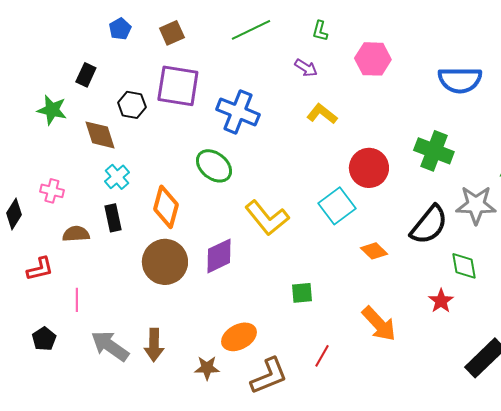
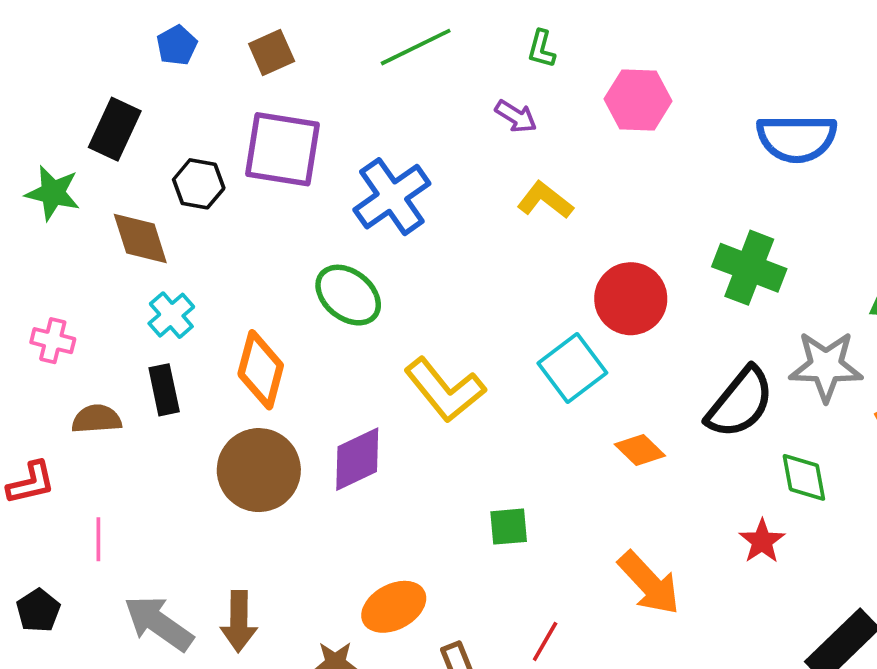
black rectangle: (86, 75) -> (115, 129), size x1.4
blue cross: (238, 112) -> (392, 197), turned 33

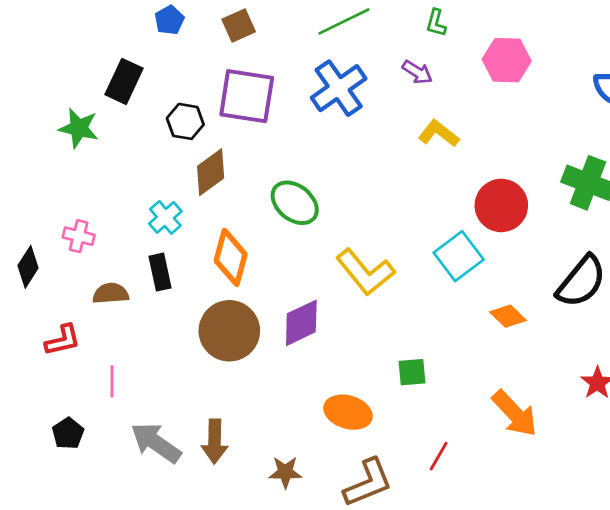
blue cross: (392, 197) -> (339, 88), moved
brown diamond: (140, 239) -> (211, 172), moved, turned 72
orange ellipse: (394, 607) -> (348, 412), moved, turned 45

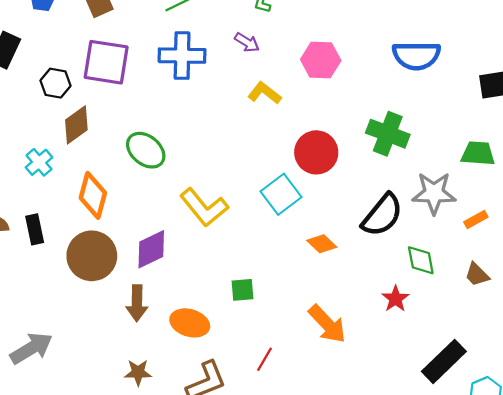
pink hexagon: (507, 60) -> (321, 60), moved
blue cross: (339, 88) -> (182, 56), turned 36
black rectangle: (160, 272) -> (35, 229), moved
brown arrow: (215, 441) -> (137, 303), moved
gray arrow: (156, 443) -> (31, 348), turned 114

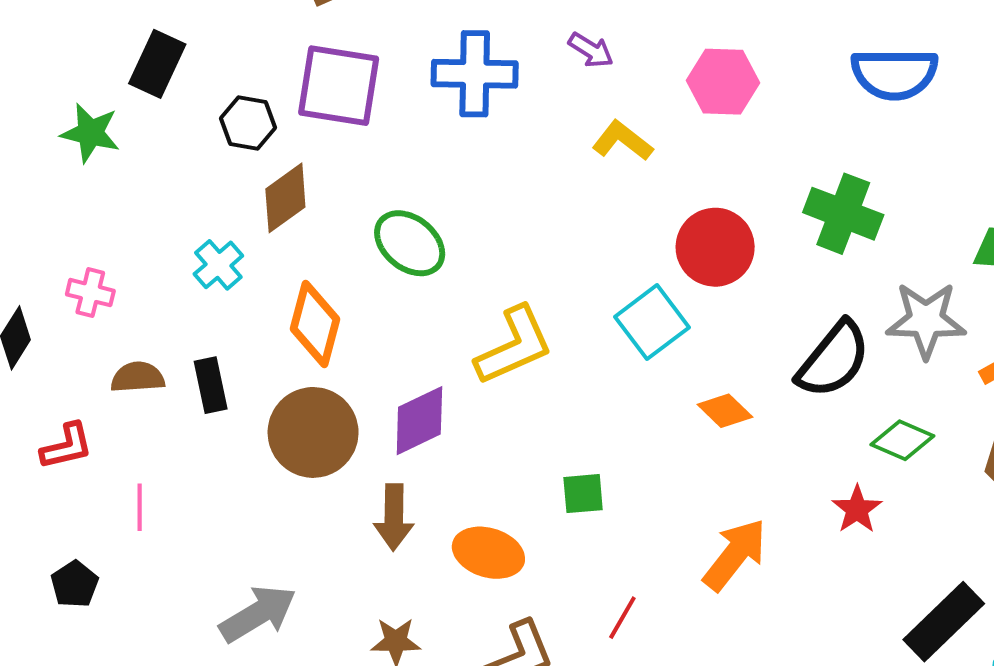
yellow L-shape: (204, 207) -> (514, 346), turned -75
green diamond: (421, 260) -> (902, 440), turned -56
orange arrow: (327, 324) -> (735, 555), turned -99
gray arrow: (31, 348) -> (258, 614), moved

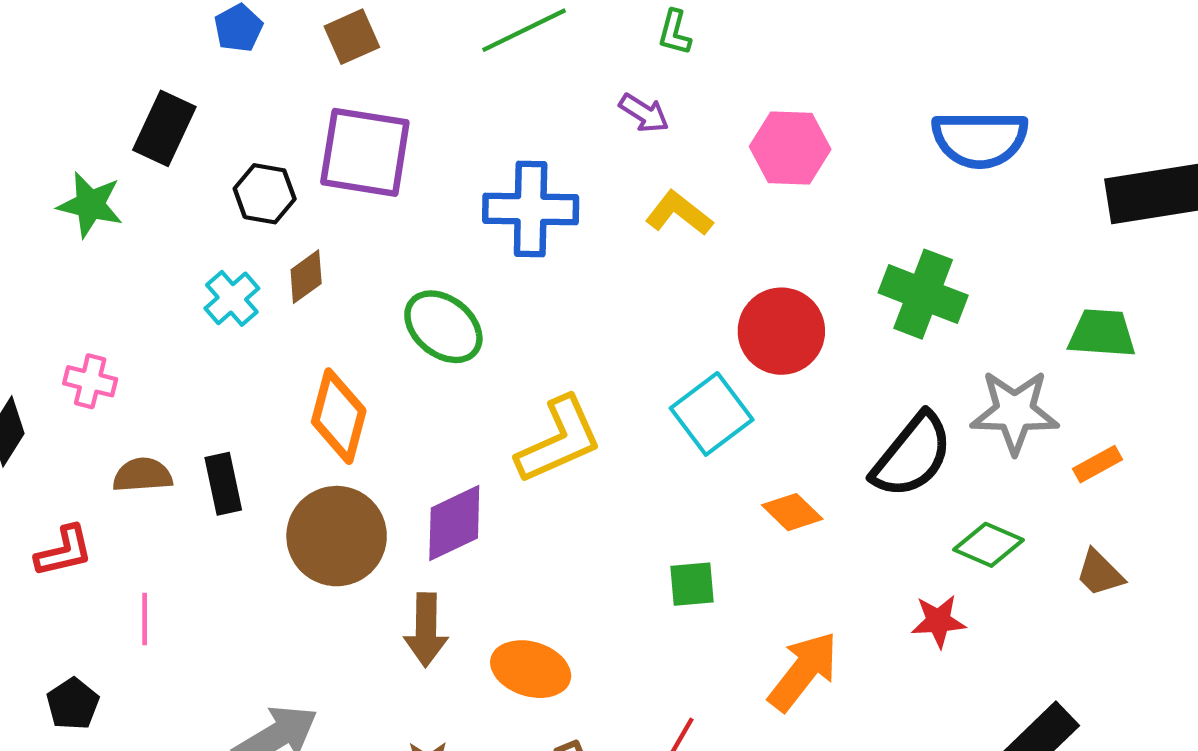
blue cross: (475, 74) -> (531, 209), moved
brown diamond: (285, 198) -> (306, 277), size x0.7
cyan cross: (218, 265) -> (232, 298), moved
green square: (583, 494) -> (692, 584), moved
red star: (857, 509) -> (938, 621), turned 30

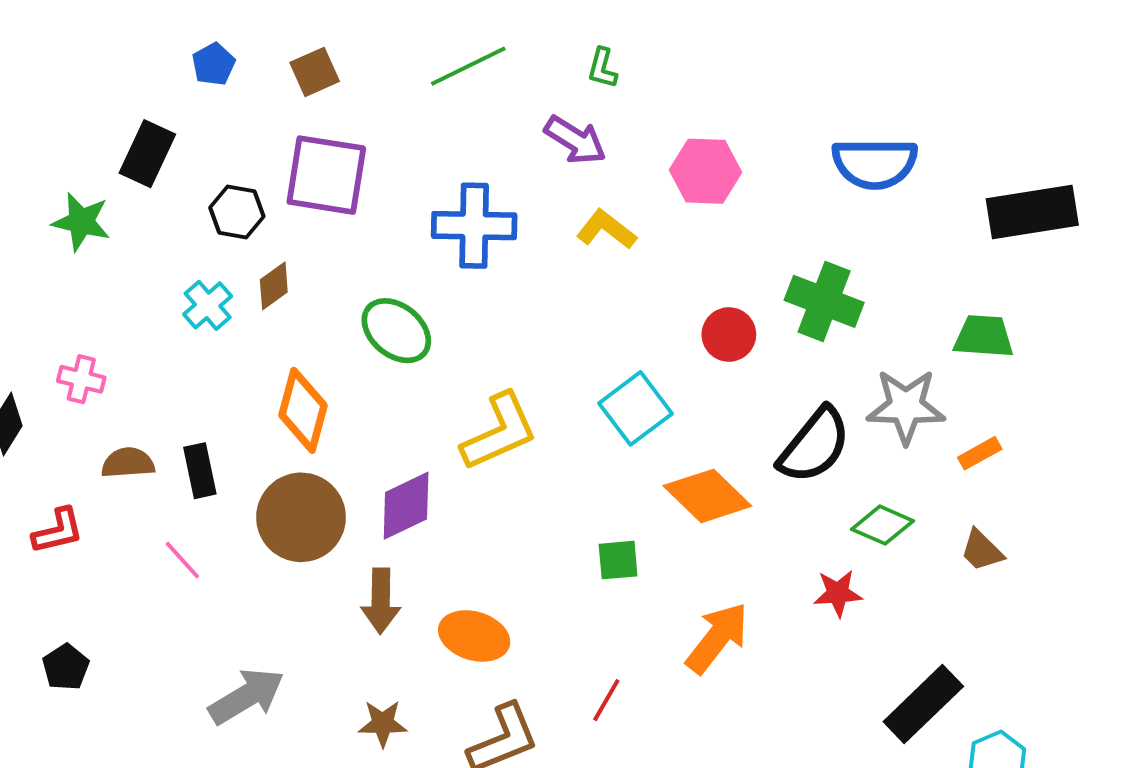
purple arrow: (644, 113) -> (575, 140), size x1.4
red circle: (781, 331) -> (729, 335), moved, size x0.7
orange diamond: (792, 512) -> (707, 496), size x1.6
pink line: (145, 619) -> (182, 560), moved, turned -42

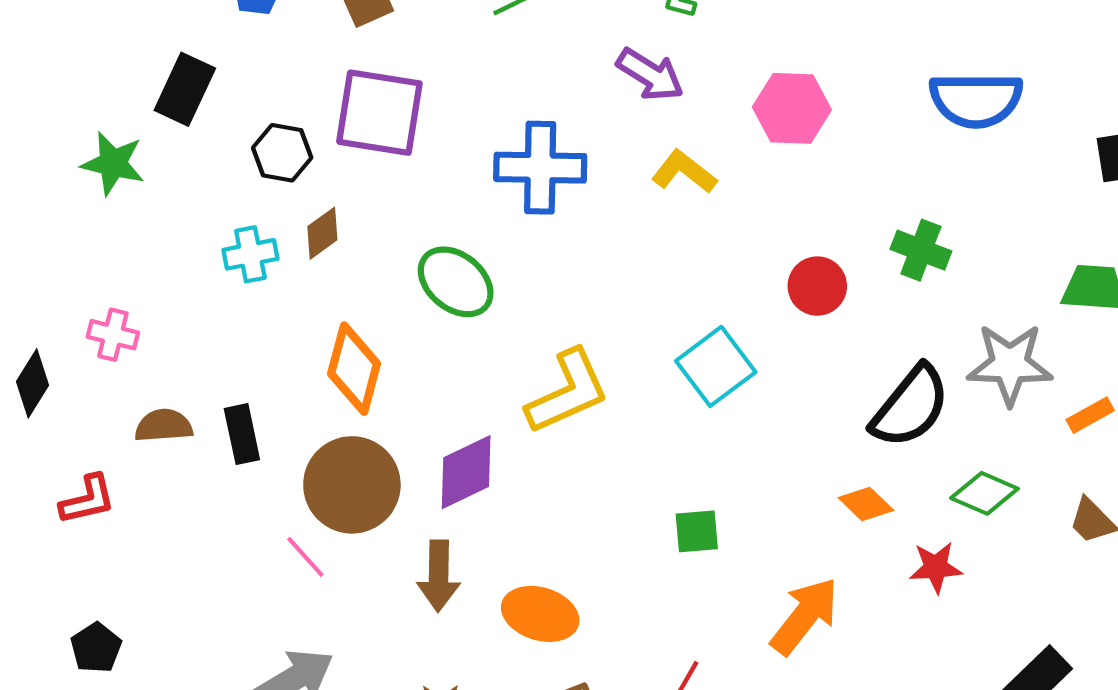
green cross: (824, 301) -> (921, 250), size x0.7
cyan cross: (208, 305) -> (250, 254), turned 30
orange diamond: (707, 496) -> (866, 504), moved, size x0.6
pink line: (182, 560) -> (305, 557), moved

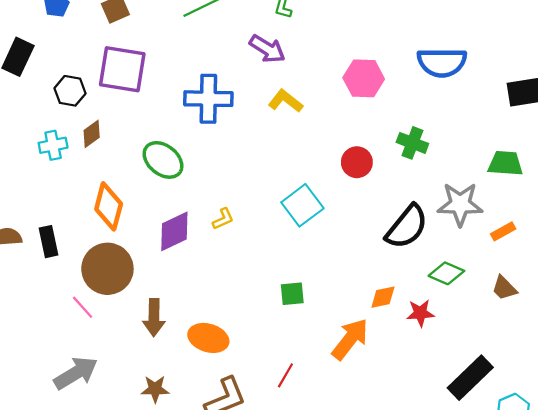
pink hexagon: (792, 108) -> (364, 78), moved
yellow L-shape: (568, 392) -> (223, 219), size x0.5
purple diamond: (466, 472) -> (174, 231), moved
orange diamond: (866, 504) -> (383, 297), moved, turned -56

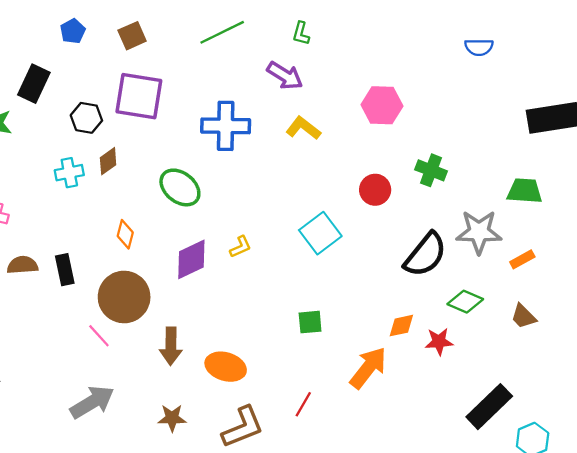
blue semicircle: (442, 62) -> (479, 47), moved, size x0.6
orange diamond: (109, 206) -> (125, 234), size x0.6

